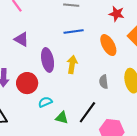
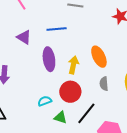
blue line: (74, 31) -> (57, 29), moved
orange ellipse: (108, 45) -> (99, 57), moved
red circle: (27, 83) -> (70, 92), moved

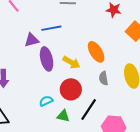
purple triangle: (24, 37) -> (32, 40), moved, turned -42
yellow arrow: (73, 65) -> (71, 62), turned 114

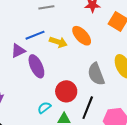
orange ellipse: (96, 52) -> (82, 36), moved
yellow arrow: (71, 62) -> (58, 42), moved
gray semicircle: (104, 78) -> (96, 74), size x1.6

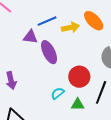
yellow arrow: (58, 42) -> (70, 27), turned -30
purple triangle: (18, 51) -> (30, 37), turned 35

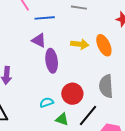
blue line: (47, 21) -> (45, 18), moved

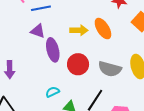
gray semicircle: (106, 86) -> (110, 69), turned -65
red circle: (72, 94) -> (78, 64), moved

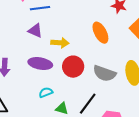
yellow arrow: (79, 30) -> (60, 43), moved
purple ellipse: (53, 50) -> (40, 64), moved, turned -70

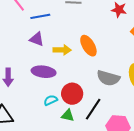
orange ellipse: (100, 33) -> (88, 46), moved
red circle: (73, 67) -> (72, 94), moved

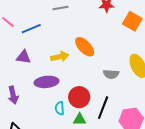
purple triangle: (37, 39) -> (23, 57), moved
gray semicircle: (108, 78) -> (111, 74), size x0.7
cyan semicircle: (51, 100) -> (60, 108), turned -56

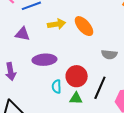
yellow arrow: (60, 57) -> (57, 24), moved

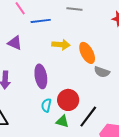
purple triangle: (22, 34) -> (15, 43), moved
gray semicircle: (109, 54) -> (102, 72), moved
purple ellipse: (44, 60) -> (41, 76), turned 70

